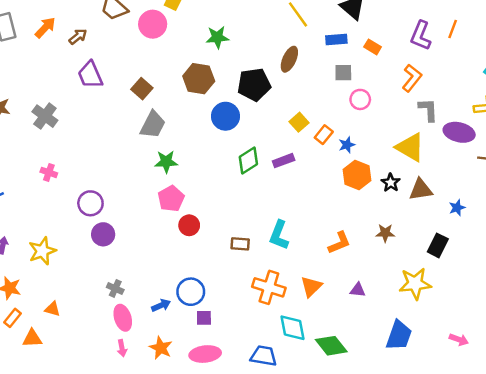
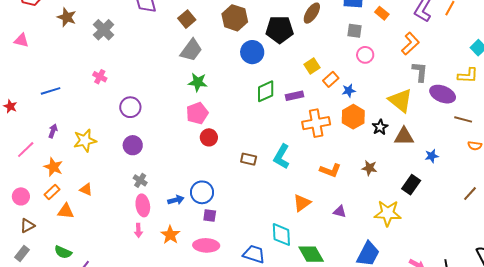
purple circle: (103, 234) -> (133, 145), moved
orange L-shape: (339, 243) -> (330, 170), turned 35
orange cross: (269, 287) -> (316, 123), moved, turned -36

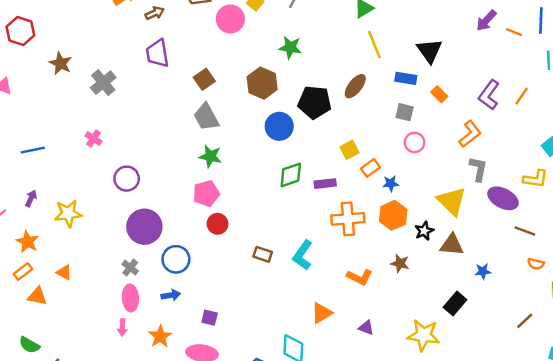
gray trapezoid: (191, 50) -> (206, 117), turned 110
purple circle: (133, 145) -> (144, 227), moved, size x1.5
brown star: (369, 168) -> (400, 263), moved
blue circle: (202, 192) -> (176, 259), moved

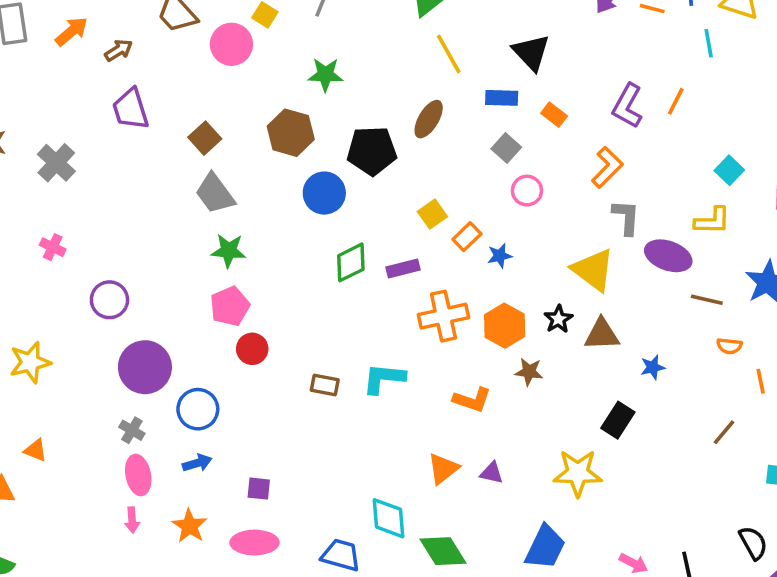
gray square: (405, 112) -> (506, 148), turned 36
orange hexagon: (393, 215) -> (505, 326), moved
cyan L-shape: (303, 255) -> (384, 378), turned 68
orange triangle: (322, 313) -> (443, 469), moved

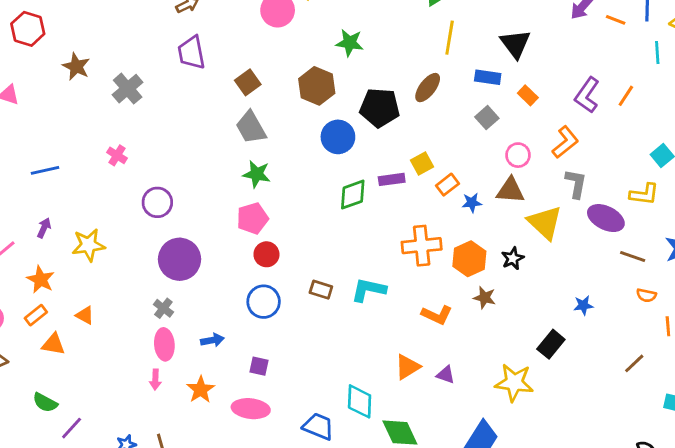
yellow line: (449, 54) -> (450, 38), turned 32
pink circle: (527, 191) -> (518, 155), moved
purple rectangle: (403, 269) -> (392, 179), moved
brown triangle: (602, 334) -> (510, 190), moved
blue circle: (198, 409) -> (264, 302), moved

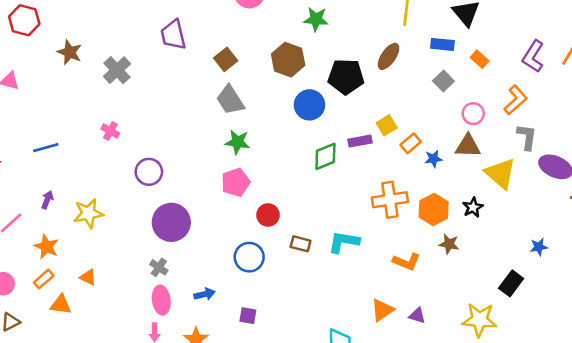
red circle: (266, 254) -> (268, 215), moved

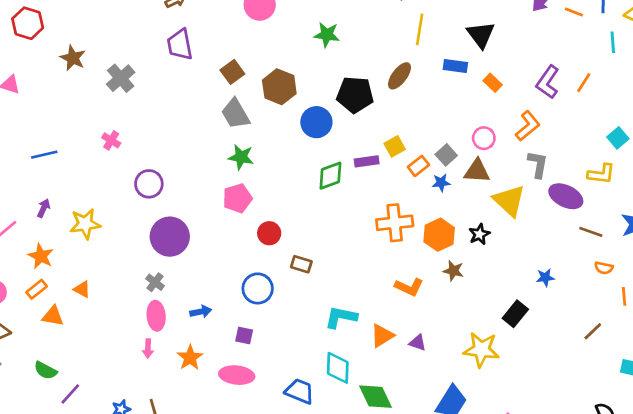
brown hexagon: (288, 60) -> (279, 87), moved
gray square: (443, 81) -> (446, 155), moved
cyan L-shape: (344, 242) -> (341, 317), moved
blue circle: (249, 257) -> (258, 288), moved

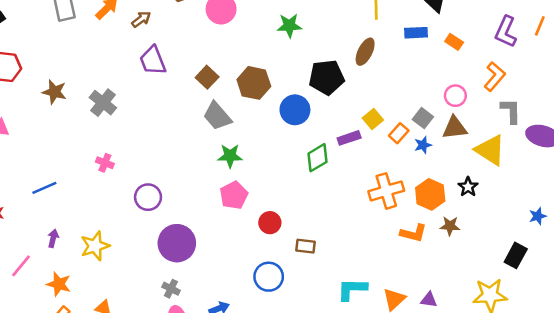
orange L-shape: (409, 287) -> (413, 233), moved

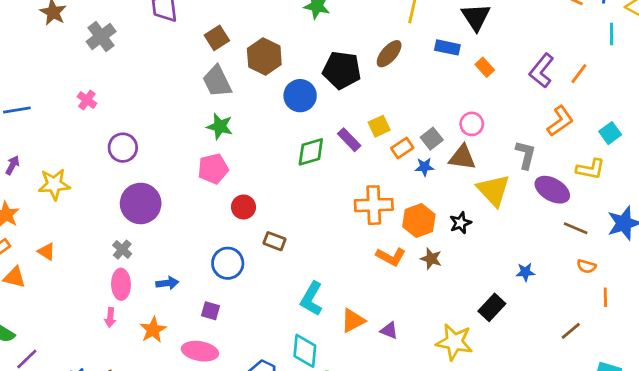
orange L-shape: (495, 76) -> (560, 121), moved
purple rectangle: (349, 138) -> (349, 140), turned 50
cyan L-shape: (352, 289) -> (312, 299), turned -76

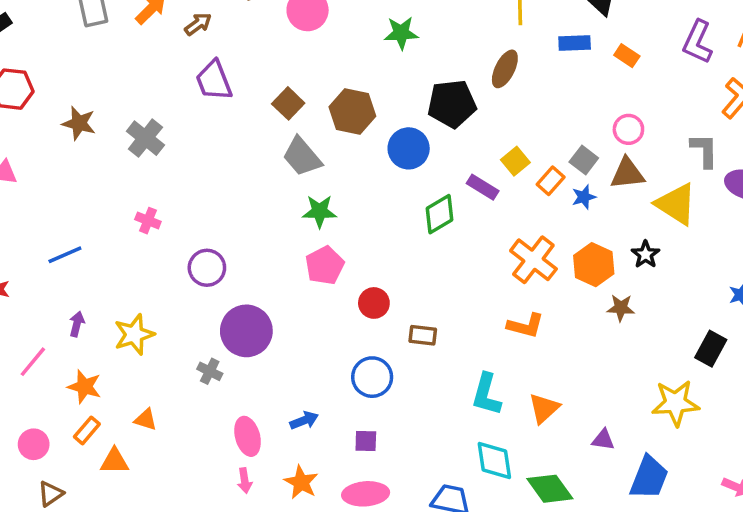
orange cross: (374, 205) -> (533, 260), turned -36
gray cross: (122, 250) -> (210, 371), moved
orange L-shape: (391, 257) -> (526, 326), moved
purple triangle: (389, 330) -> (603, 440), moved

